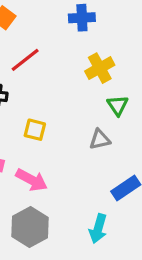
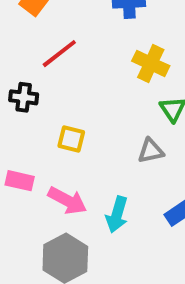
yellow cross: (100, 68) -> (151, 63), turned -36
cyan arrow: (98, 229) -> (117, 214), moved

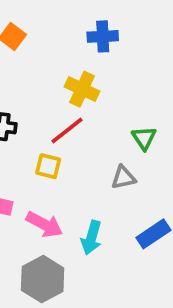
red line: (59, 54) -> (67, 130), moved
yellow cross: (151, 63) -> (82, 89), moved

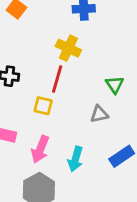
red line: (67, 130) -> (57, 79), turned -36
pink arrow: (44, 224) -> (40, 149), turned 84

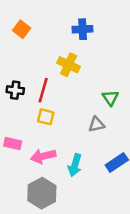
red line: (57, 79) -> (43, 90), moved
pink arrow: (40, 149) -> (43, 156), turned 55

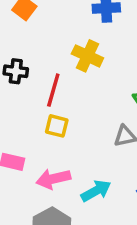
black cross: (15, 90) -> (16, 71), moved
cyan arrow: (75, 165) -> (96, 191), turned -135

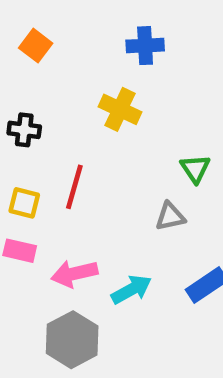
red line: (53, 90) -> (74, 187), moved
yellow square: (57, 126) -> (24, 203), moved

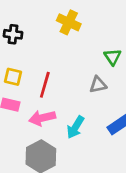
red line: (74, 187) -> (45, 85), moved
cyan arrow: (131, 290) -> (75, 127), turned 150

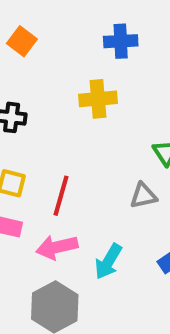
yellow cross: (69, 22) -> (98, 99), turned -30

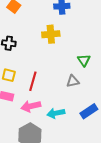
cyan arrow: (108, 262) -> (56, 113), turned 48

